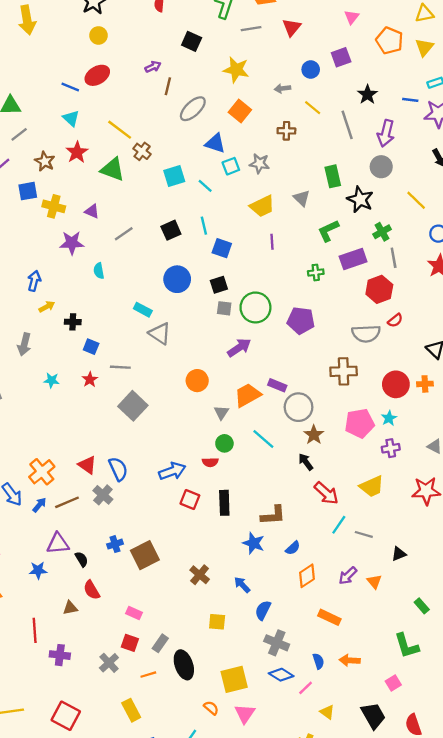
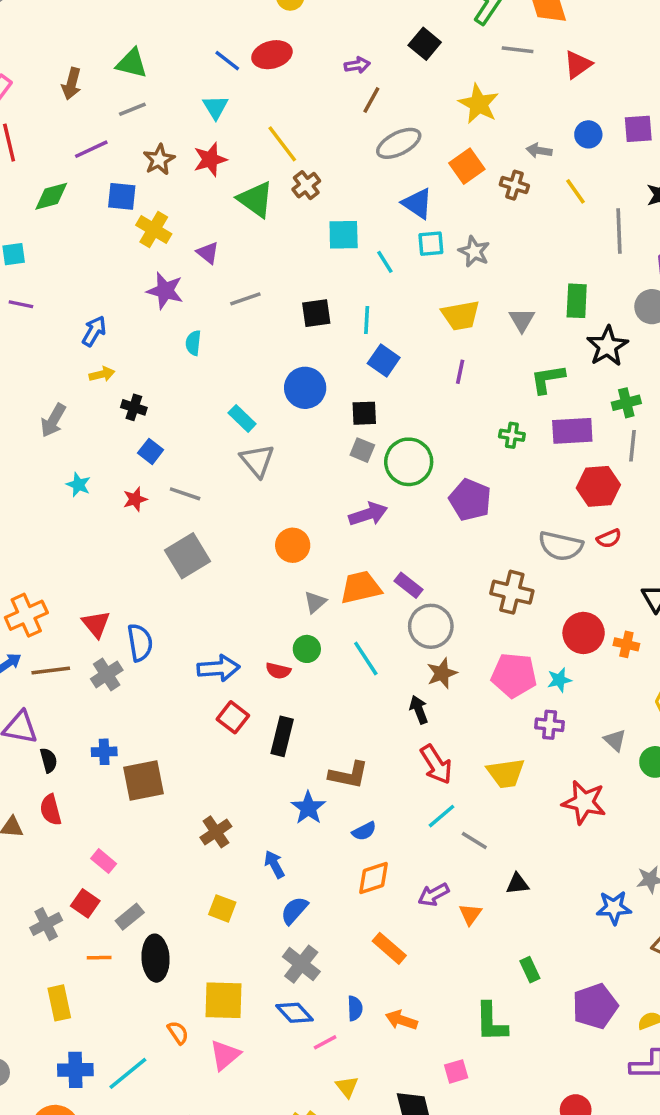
brown cross: (286, 131) -> (514, 185), moved

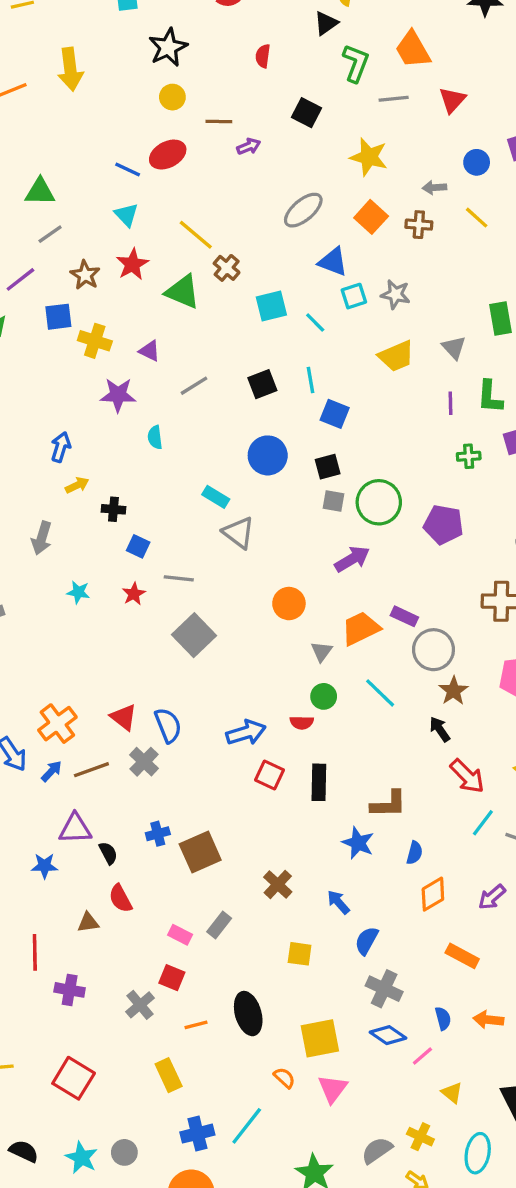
brown line: (371, 100) -> (219, 122), moved, turned 75
purple line: (460, 372) -> (451, 403), moved
green L-shape: (548, 379) -> (490, 397), turned -64
blue semicircle: (364, 831) -> (415, 853), turned -35
gray rectangle: (130, 917) -> (219, 925), moved

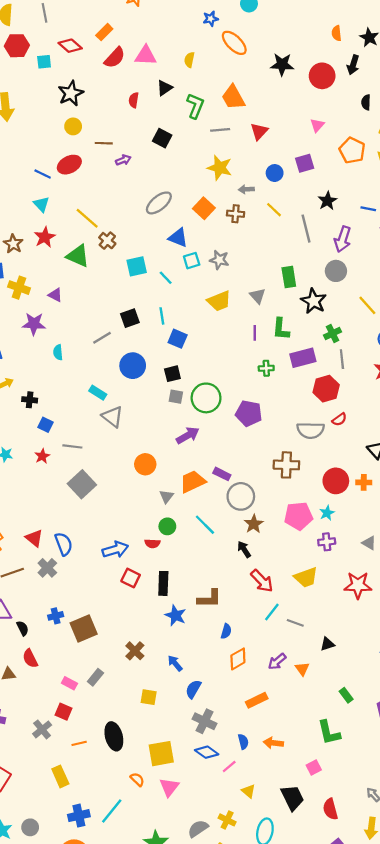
black triangle: (326, 23) -> (165, 88), moved
yellow star: (369, 157) -> (220, 168), moved
gray line: (194, 386) -> (102, 338), moved
blue star: (358, 843) -> (176, 615), moved
orange rectangle: (462, 956) -> (257, 700), turned -55

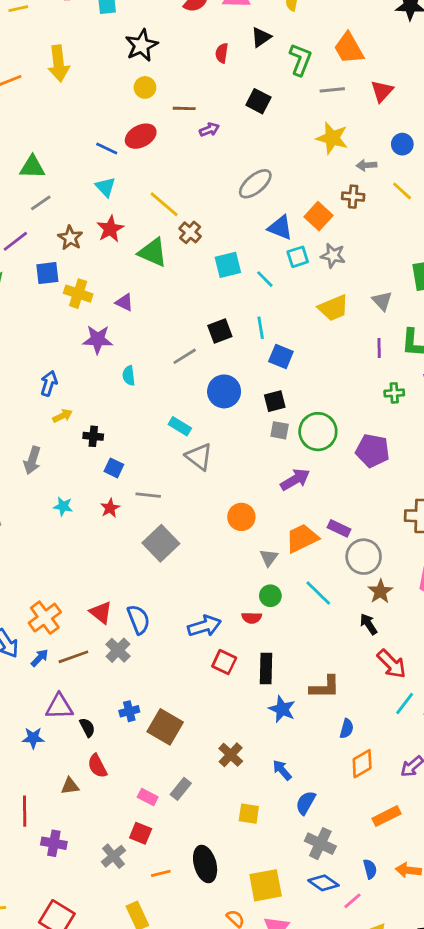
orange square: (204, 208) -> (319, 216), moved
brown square: (84, 628) -> (165, 727), turned -36

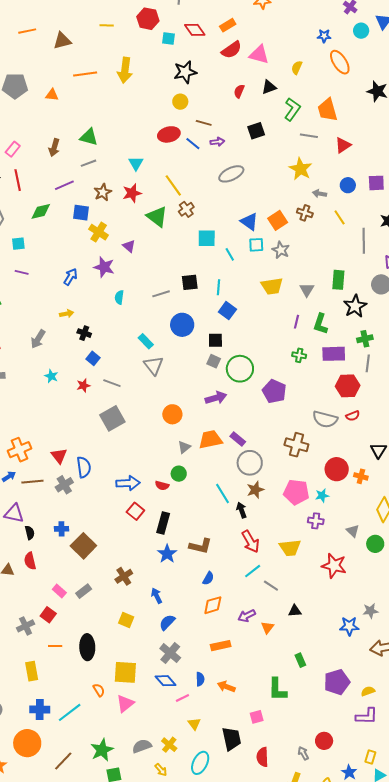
black square: (258, 101) -> (256, 131), turned 30
blue line: (107, 149) -> (193, 144), moved
gray ellipse: (255, 184) -> (231, 174), moved
blue arrow: (49, 383) -> (70, 277), moved
cyan line: (318, 593) -> (222, 493), moved

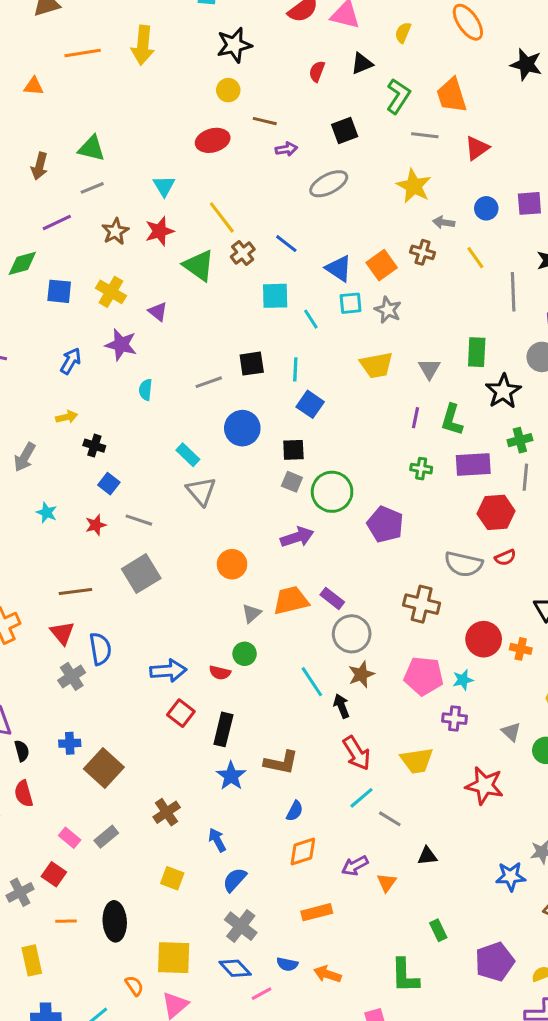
blue line: (193, 144) -> (286, 244), moved
gray ellipse: (231, 174) -> (329, 184), moved
blue square: (81, 213) -> (59, 291), moved
brown line: (32, 482) -> (75, 592), moved
blue semicircle: (200, 679) -> (287, 964), turned 104

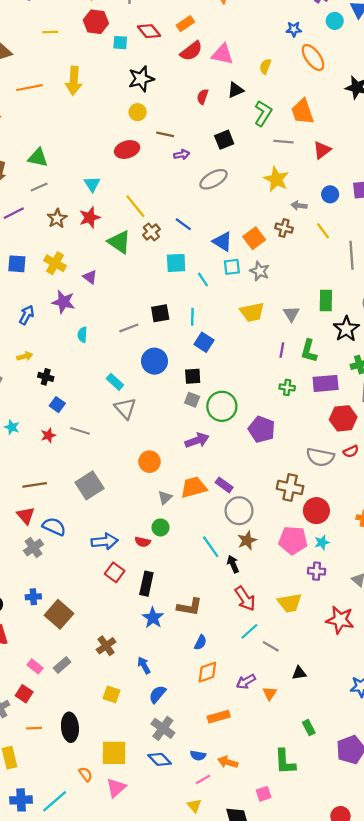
gray square: (141, 574) -> (90, 485), moved
red circle: (484, 639) -> (316, 511), moved
blue semicircle: (100, 649) -> (54, 527), turned -55
pink line: (261, 994) -> (203, 779), moved

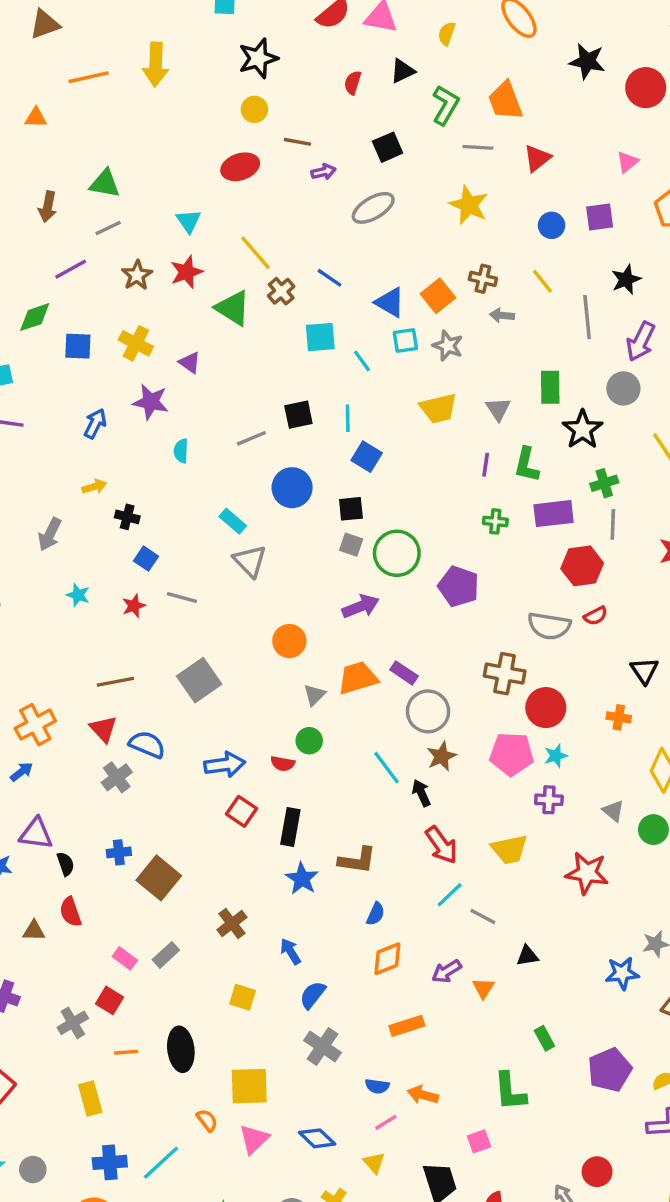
gray arrow: (299, 206) -> (502, 315), moved
blue diamond: (160, 759) -> (317, 1138), moved

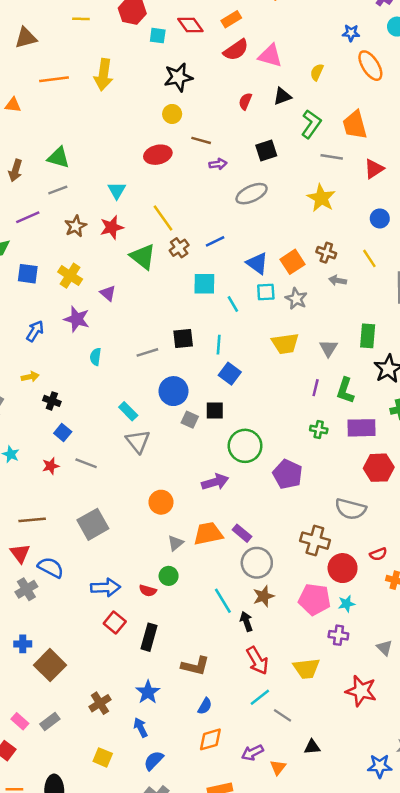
blue line: (329, 278) -> (215, 241), turned -66
gray square: (351, 545) -> (190, 420), moved
red semicircle: (596, 616) -> (378, 554), moved
blue star: (302, 879) -> (148, 692), moved

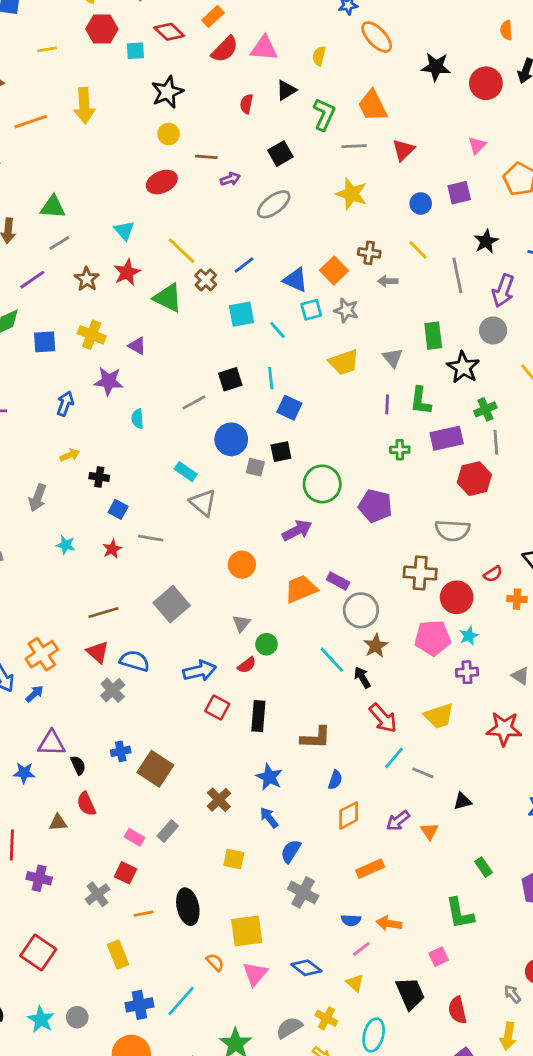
gray triangle: (176, 543) -> (241, 623), moved
red semicircle: (148, 591) -> (247, 665), turned -42

